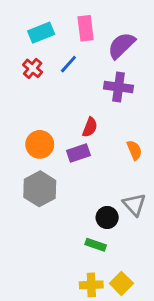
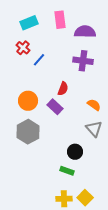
purple semicircle: (121, 45) -> (85, 32), turned 45
blue line: (68, 64) -> (39, 60), moved
orange semicircle: (134, 150) -> (94, 105), turned -32
purple rectangle: (78, 153) -> (55, 107), turned 63
gray triangle: (134, 205) -> (94, 129), moved

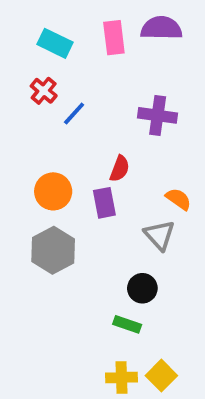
cyan rectangle: (29, 23) -> (55, 43), turned 48
purple semicircle: (85, 32) -> (161, 28), moved
purple rectangle: (55, 107) -> (104, 203), turned 35
gray triangle: (94, 129) -> (159, 235), moved

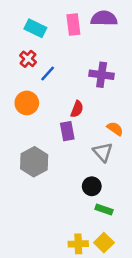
orange circle: (53, 191) -> (27, 103), moved
green rectangle: (127, 324) -> (104, 210), moved

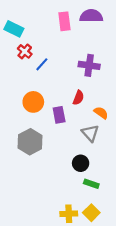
cyan rectangle: (35, 28) -> (14, 29), moved
orange circle: (27, 103) -> (33, 102), moved
red semicircle: (77, 109) -> (78, 98), moved

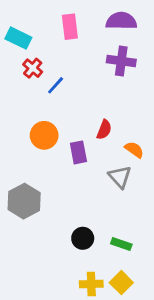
pink rectangle: (64, 21) -> (70, 27), moved
purple cross: (89, 65) -> (121, 61), moved
gray hexagon: (30, 142) -> (24, 201), moved
black circle: (81, 163) -> (83, 238), moved

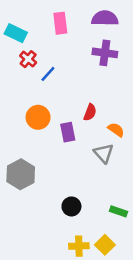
green rectangle: (121, 244) -> (119, 211), moved

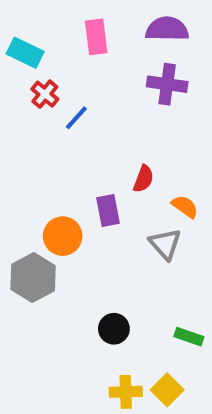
orange circle: (38, 117) -> (63, 236), moved

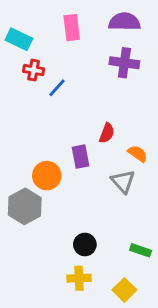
red cross: (45, 94) -> (34, 70), turned -30
yellow cross: (126, 392) -> (79, 278), moved

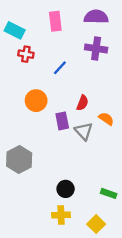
blue line: (57, 88) -> (60, 68), moved
orange circle: (47, 176) -> (36, 101), moved
gray triangle: (123, 181) -> (84, 131), moved

